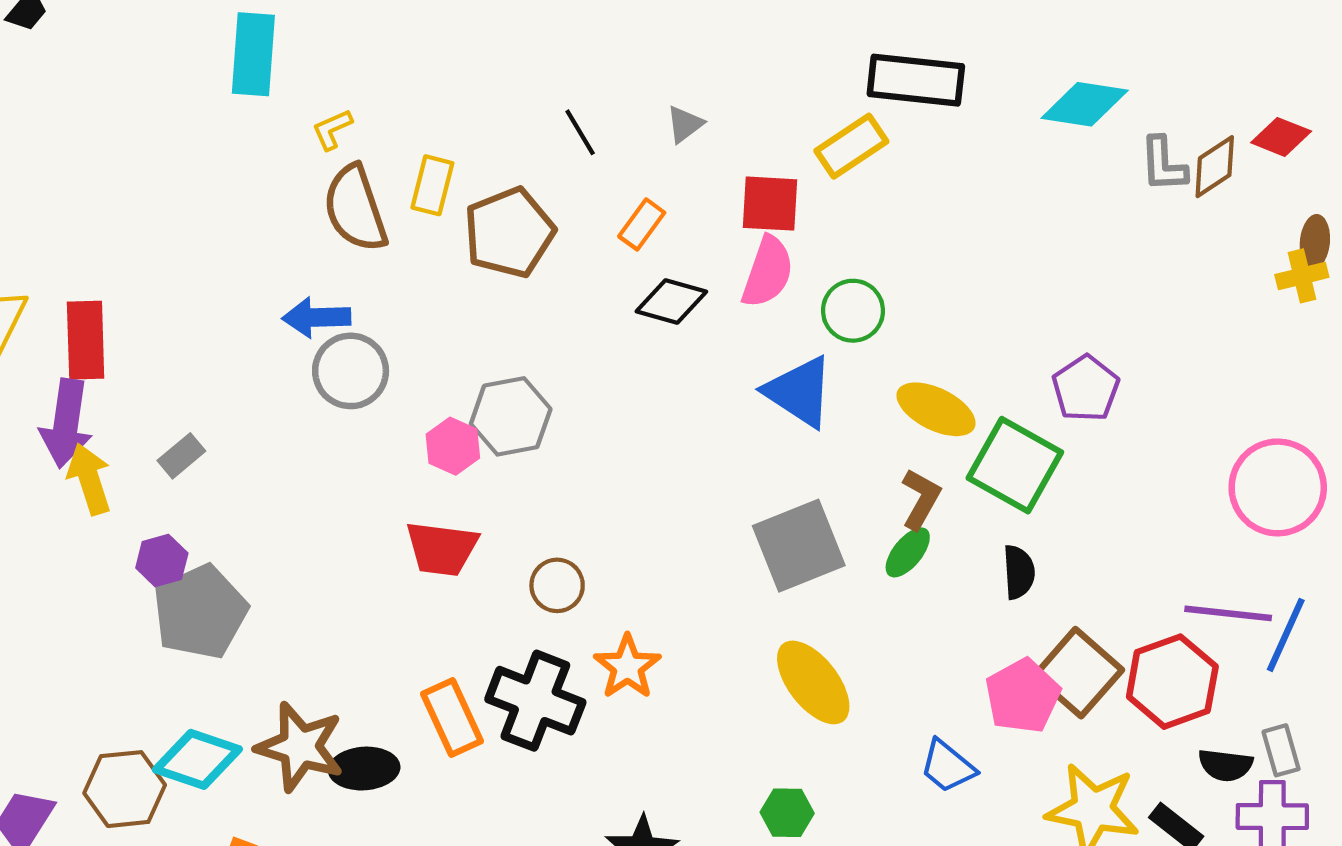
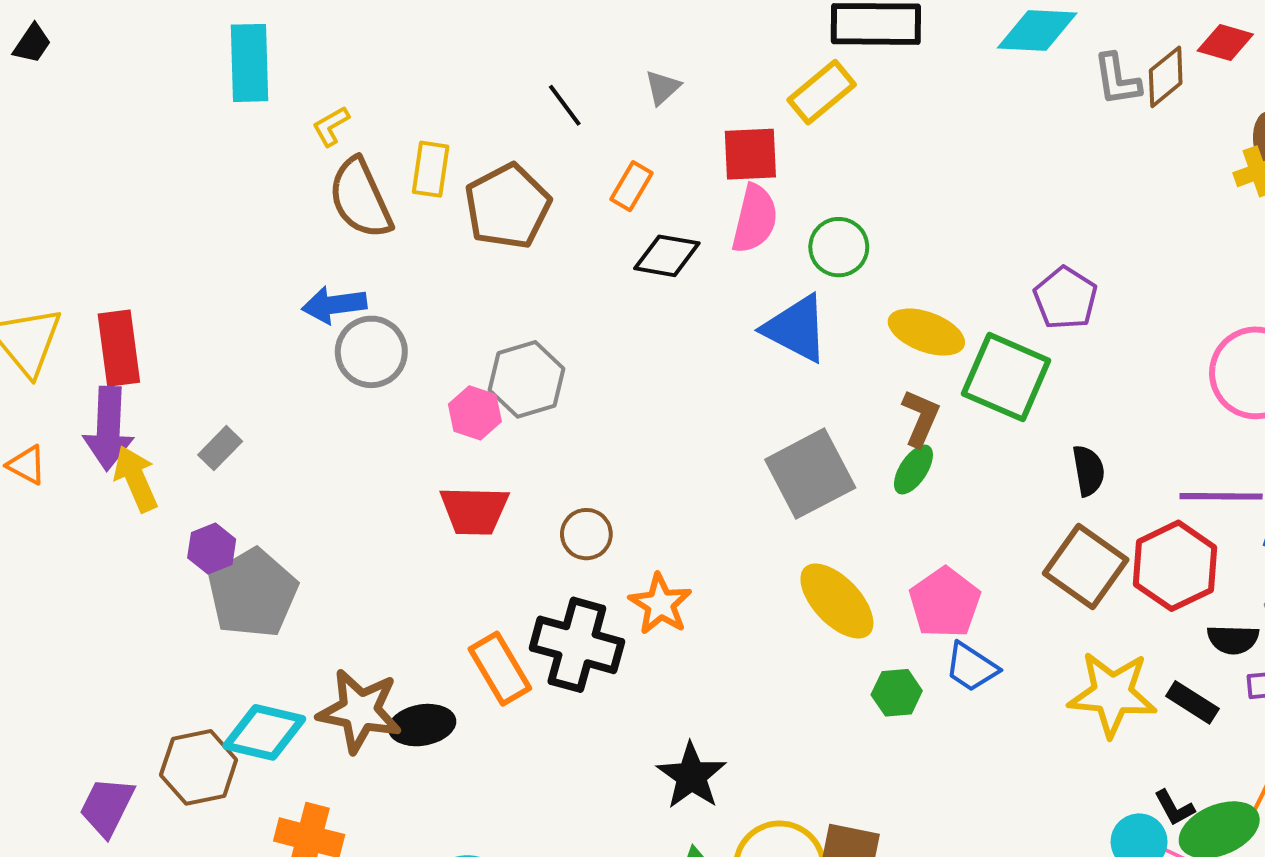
black semicircle: (1019, 572) -> (1088, 471), moved
pink pentagon: (1023, 696) -> (945, 603), moved
green hexagon: (787, 813) -> (897, 693), moved

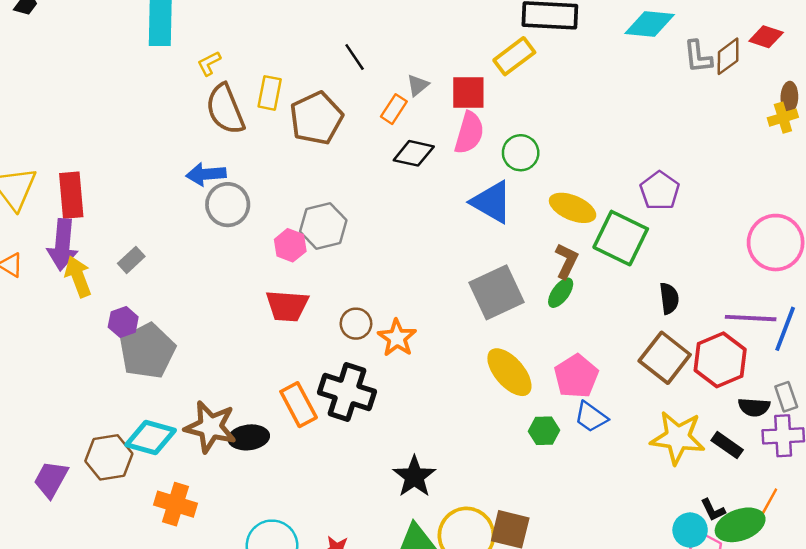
gray triangle: (663, 88) -> (418, 85), moved
orange star: (660, 604) -> (397, 338), moved

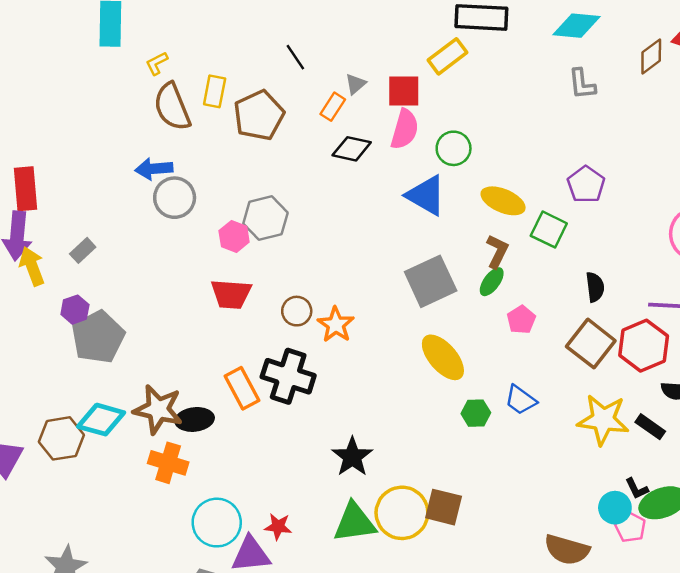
gray L-shape: (698, 57) -> (582, 84), moved
green square: (621, 238) -> (549, 230), size x0.7
pink pentagon: (576, 376) -> (521, 320), moved, size x0.7
orange cross: (175, 504) -> (168, 463), moved

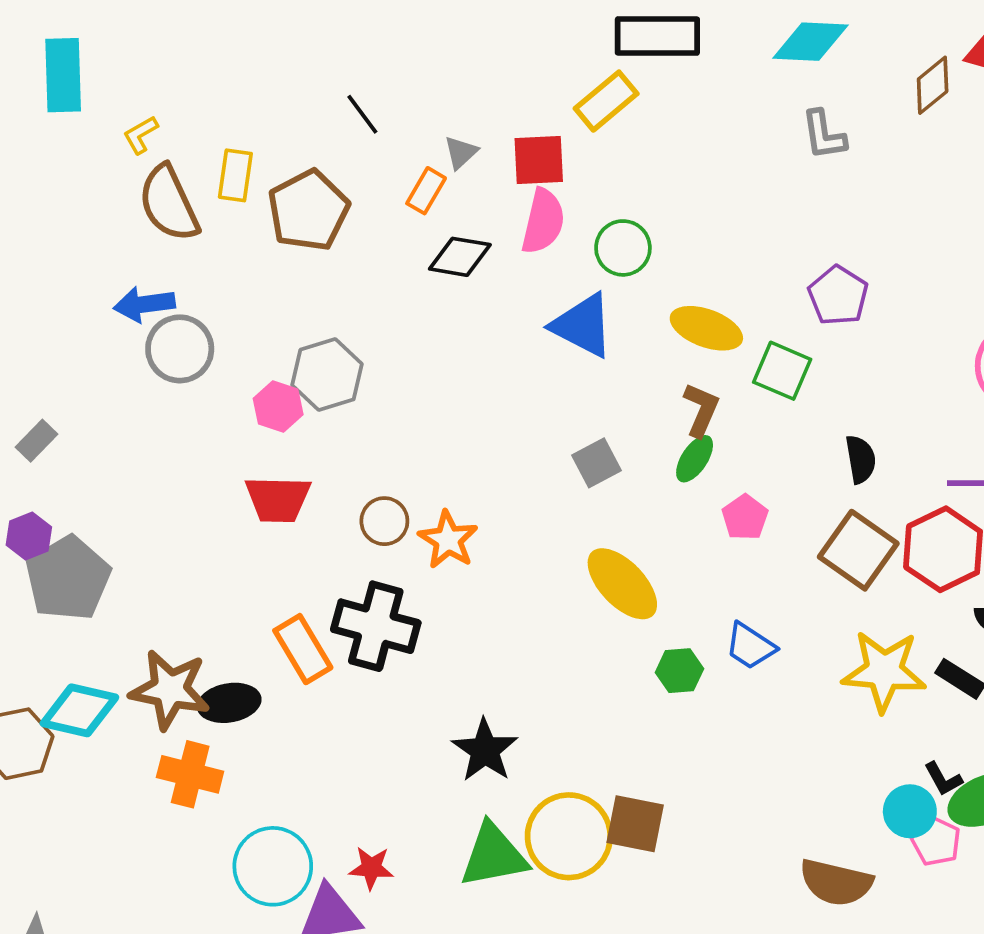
gray square: (431, 281) -> (597, 463), size x0.6

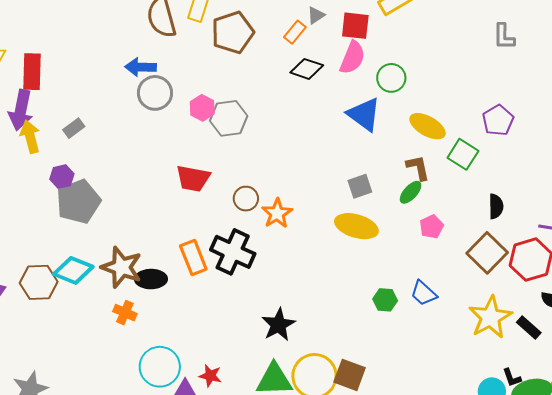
pink hexagon: (278, 406) -> (202, 108), moved
brown L-shape: (701, 410) -> (418, 168), turned -44
yellow ellipse: (622, 584) -> (356, 226), moved, turned -39
yellow star: (884, 671) -> (490, 317), turned 30
orange cross: (190, 774) -> (125, 313), size x0.7

